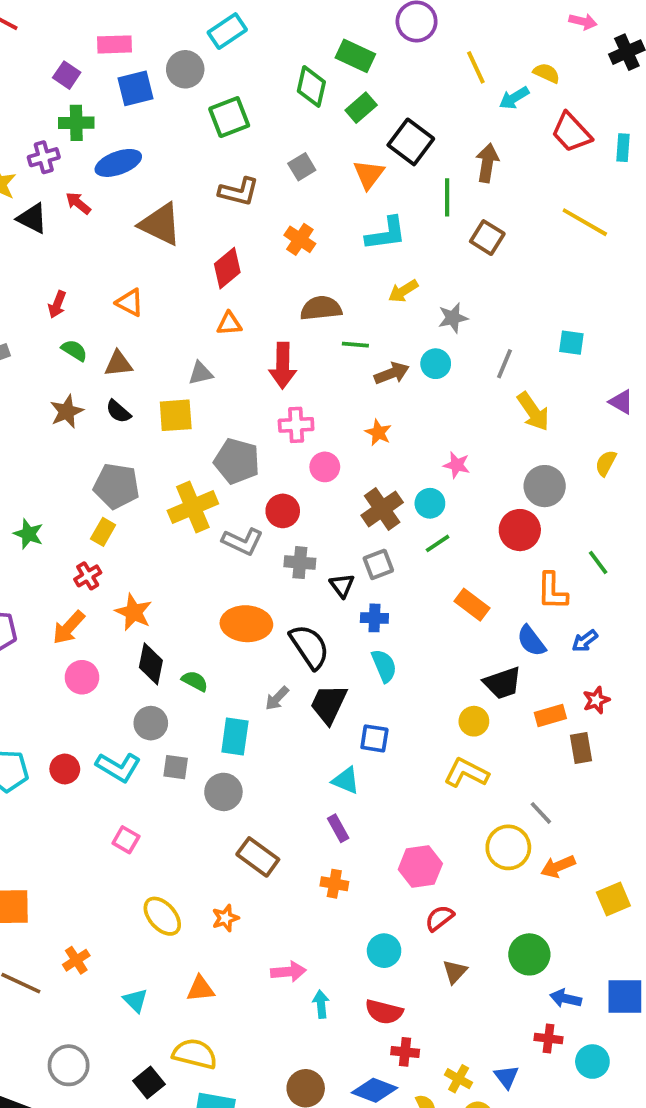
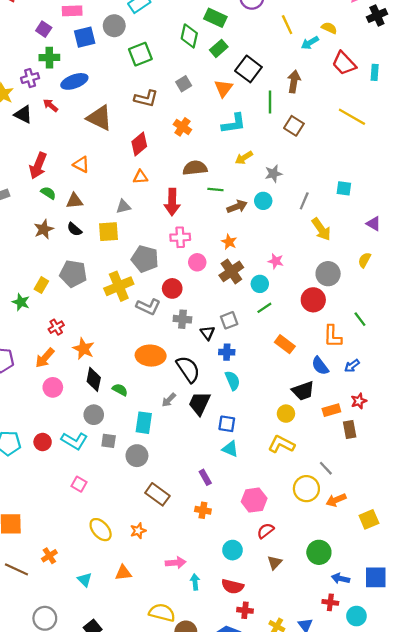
red arrow: (57, 304) -> (38, 166), size x1.6
brown cross: (382, 509) -> (231, 271), moved
yellow rectangle: (103, 532) -> (41, 285), moved
cyan triangle: (346, 780) -> (230, 449), moved
yellow semicircle: (195, 1054) -> (162, 613), moved

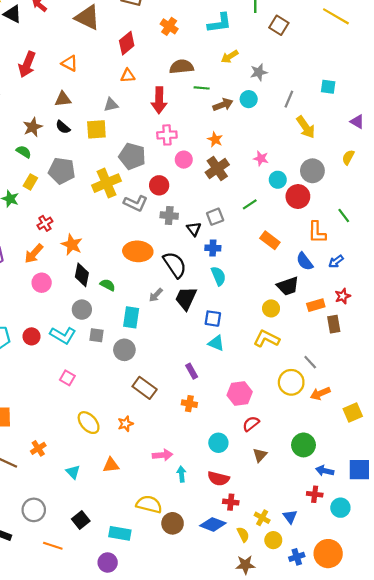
green semicircle: (48, 193) -> (24, 152), moved
cyan circle: (260, 284) -> (278, 180), moved

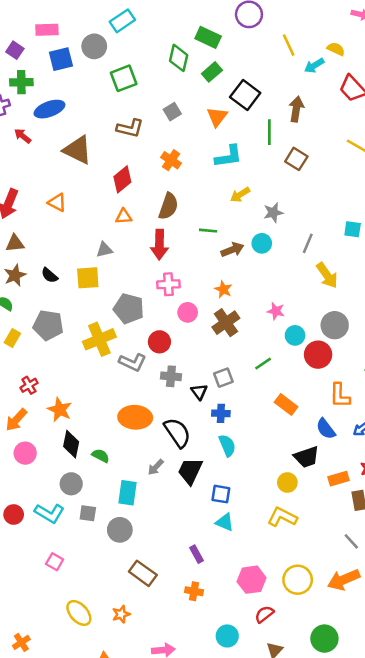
brown semicircle: (181, 67) -> (168, 206), moved, turned 115
brown triangle: (63, 99) -> (15, 243), moved
gray line: (310, 362) -> (351, 541), moved
yellow circle: (291, 382) -> (298, 580), moved
orange arrow: (320, 394) -> (344, 580), size x1.4

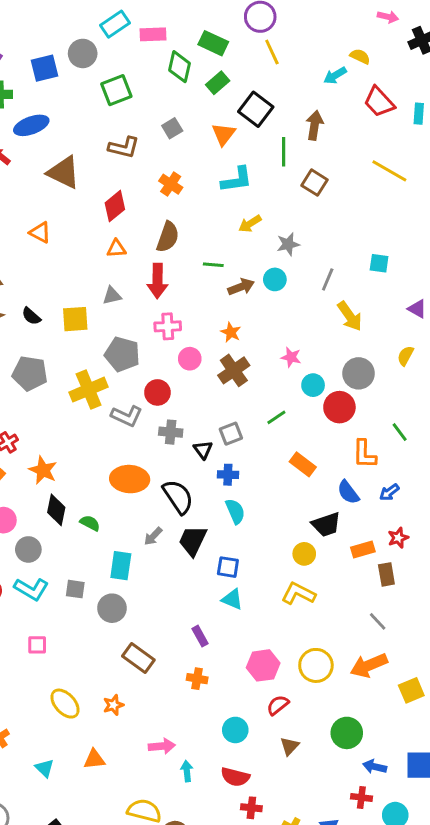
pink rectangle: (47, 30) -> (153, 34), moved
yellow line: (289, 45) -> (272, 52), moved
gray triangle: (104, 250) -> (112, 296), moved
gray circle: (71, 484) -> (28, 549), moved
pink square: (55, 562) -> (37, 645), turned -30

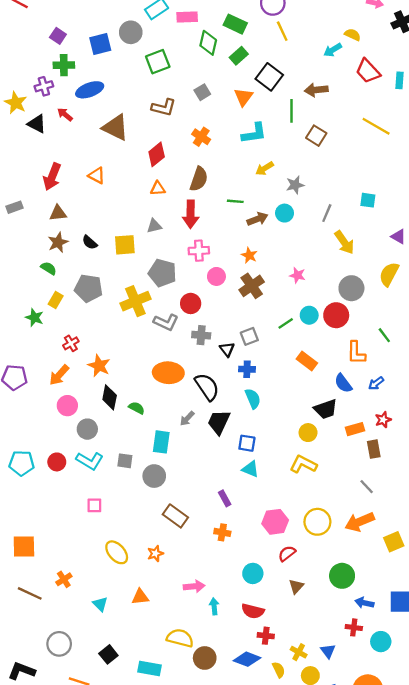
brown arrow: (314, 125) -> (316, 90), turned -105
yellow semicircle: (405, 356) -> (389, 274), size x1.5
cyan circle: (313, 385) -> (309, 315), moved

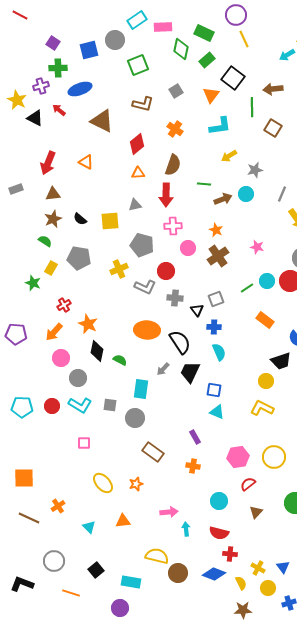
yellow cross: (135, 301) -> (119, 269), size x0.7

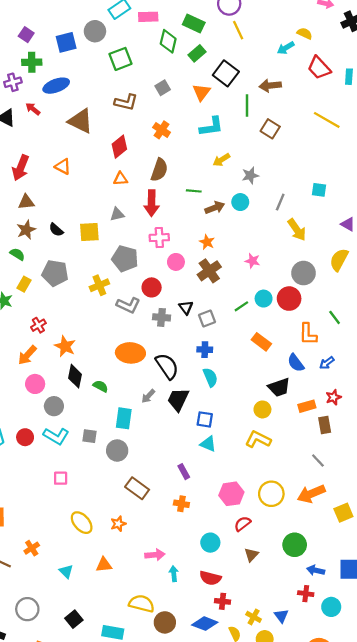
black triangle: (197, 310) -> (186, 307), moved

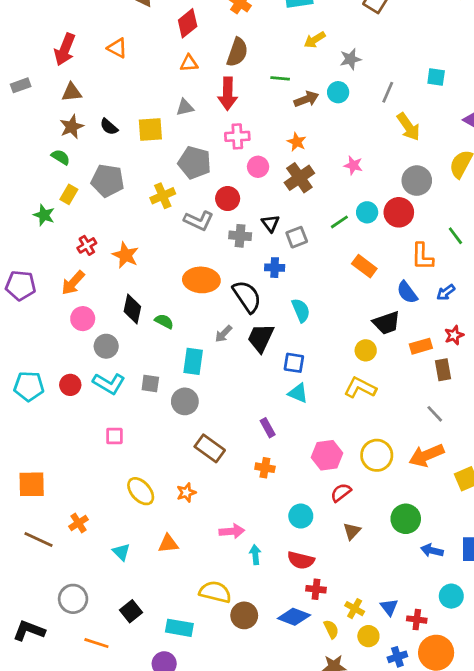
orange star: (65, 346) -> (125, 255), moved
blue cross: (205, 350) -> (275, 268), moved
red cross: (306, 594) -> (417, 620), moved

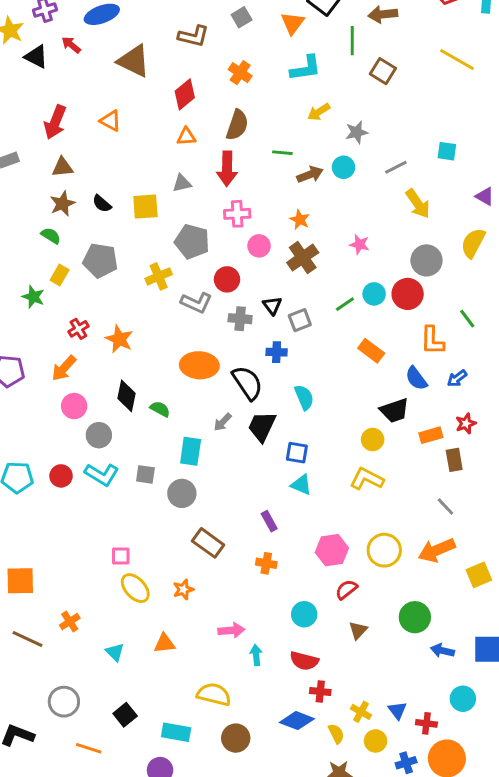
gray line: (388, 92) -> (396, 167), turned 40
pink square: (114, 436) -> (121, 556), moved
brown circle: (244, 615) -> (236, 738), moved

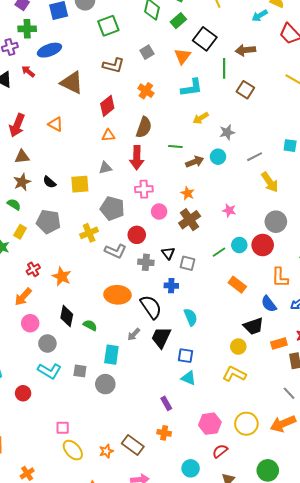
gray square: (300, 320) -> (188, 263), turned 35
red circle: (61, 476) -> (23, 393), moved
brown rectangle: (208, 543) -> (133, 445), moved

